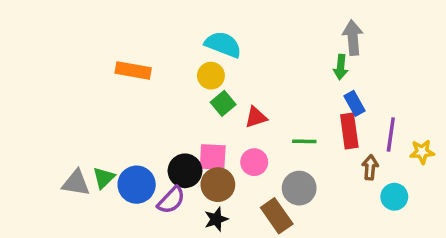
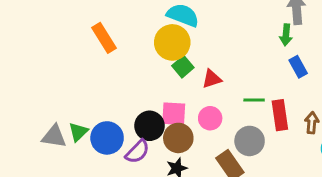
orange rectangle: (133, 70) -> (104, 38), turned 48
yellow circle: (211, 76) -> (172, 42), size x1.5
red rectangle: (349, 131) -> (280, 115), moved

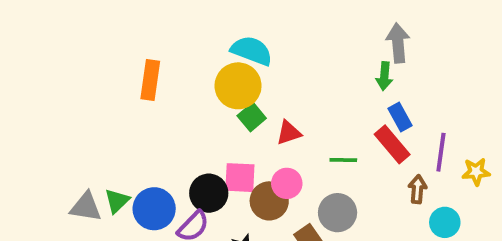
orange rectangle: (104, 38) -> (150, 80), turned 40
red rectangle: (280, 115) -> (392, 144), moved, turned -32
brown circle: (178, 138) -> (269, 201), moved

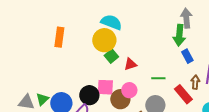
green arrow: (384, 76) -> (179, 35), size x1.5
red rectangle: (392, 144) -> (183, 94), moved
brown arrow: (417, 189) -> (195, 82), moved

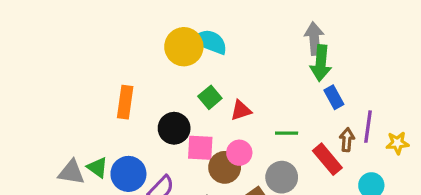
gray arrow: (186, 18) -> (314, 39), moved
orange rectangle: (59, 37) -> (125, 102), moved
yellow circle: (104, 40) -> (184, 47), moved
black circle: (89, 95) -> (174, 128), moved
green triangle: (42, 99) -> (97, 167), turned -40

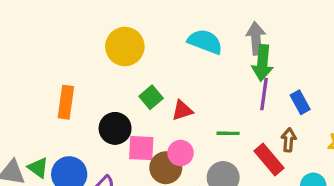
cyan semicircle: (210, 42) -> (205, 42), moved
blue rectangle: (334, 97) -> (300, 102), moved
purple line: (368, 127) -> (264, 94), moved

